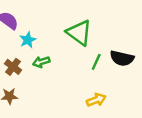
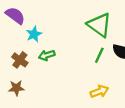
green triangle: (79, 33) -> (99, 25), moved

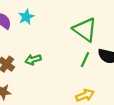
cyan star: (34, 34) -> (26, 17), moved

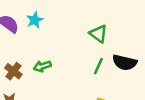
green triangle: (85, 30) -> (98, 34), size x0.7

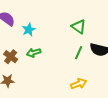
cyan star: (35, 20) -> (29, 30), moved

